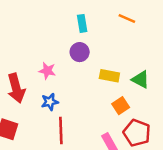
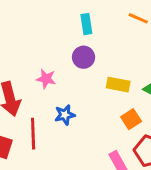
blue star: (50, 102) -> (65, 115), moved
red line: (61, 130) -> (33, 134), moved

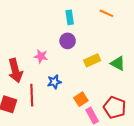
yellow rectangle: (118, 85) -> (92, 60), turned -35
orange square: (131, 119) -> (81, 99), moved

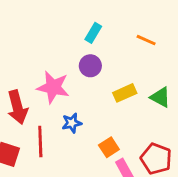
orange line: (106, 13) -> (146, 40), moved
cyan rectangle: (70, 17) -> (93, 33), turned 40
pink star: (41, 56) -> (53, 87), size x1.6

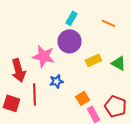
purple circle: (90, 66) -> (70, 41), size x1.5

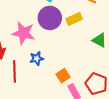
yellow rectangle: (94, 60) -> (74, 19), moved

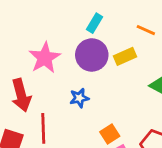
pink star: (24, 33) -> (45, 58), moved, turned 30
blue star: (37, 58) -> (79, 98), moved

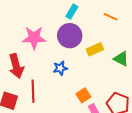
yellow rectangle: (125, 56) -> (95, 49), moved
pink star: (45, 58) -> (34, 38), turned 30

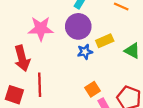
blue star: (60, 68) -> (85, 52), moved

